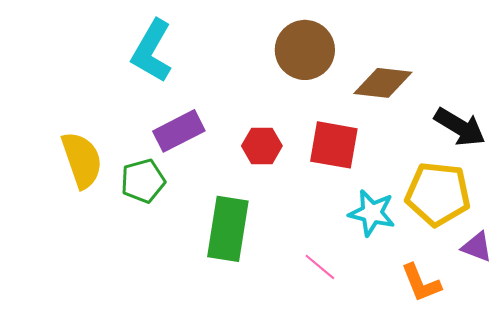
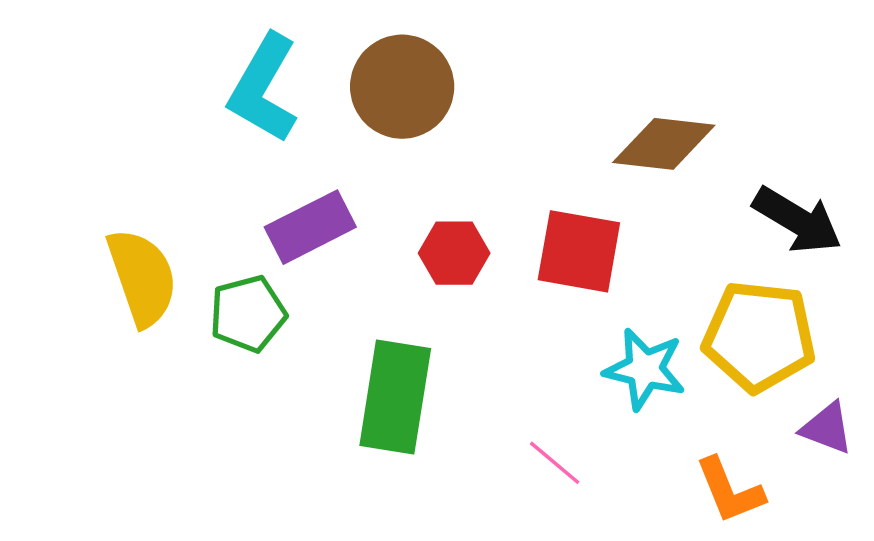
brown circle: (305, 50) -> (402, 87), moved

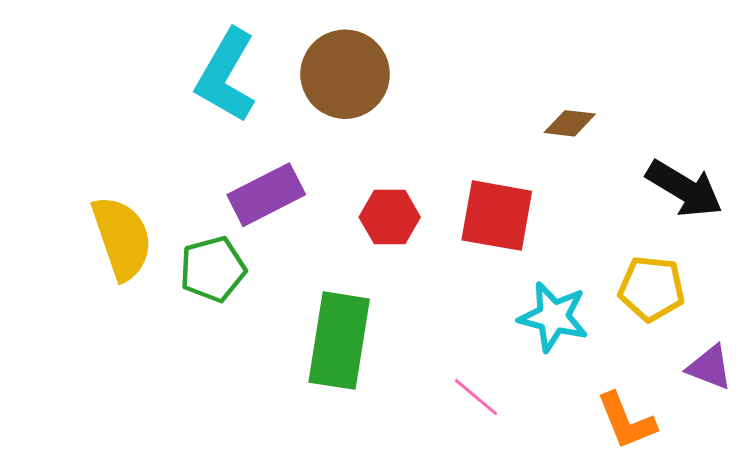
brown diamond: (664, 144) -> (570, 123), size x0.6
yellow pentagon: (759, 336) -> (652, 288), size x0.7

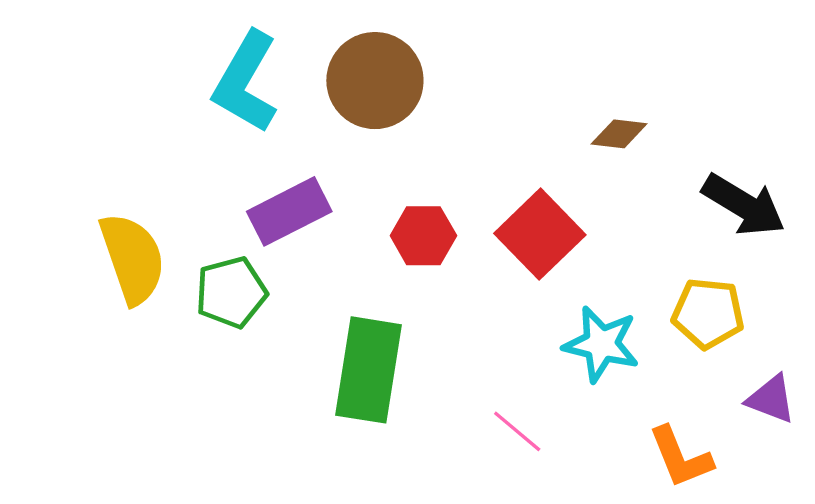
red square: (497, 216) -> (540, 234), turned 36

